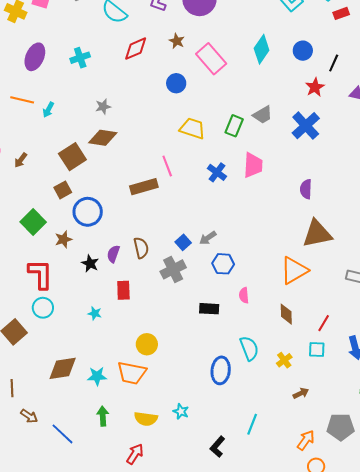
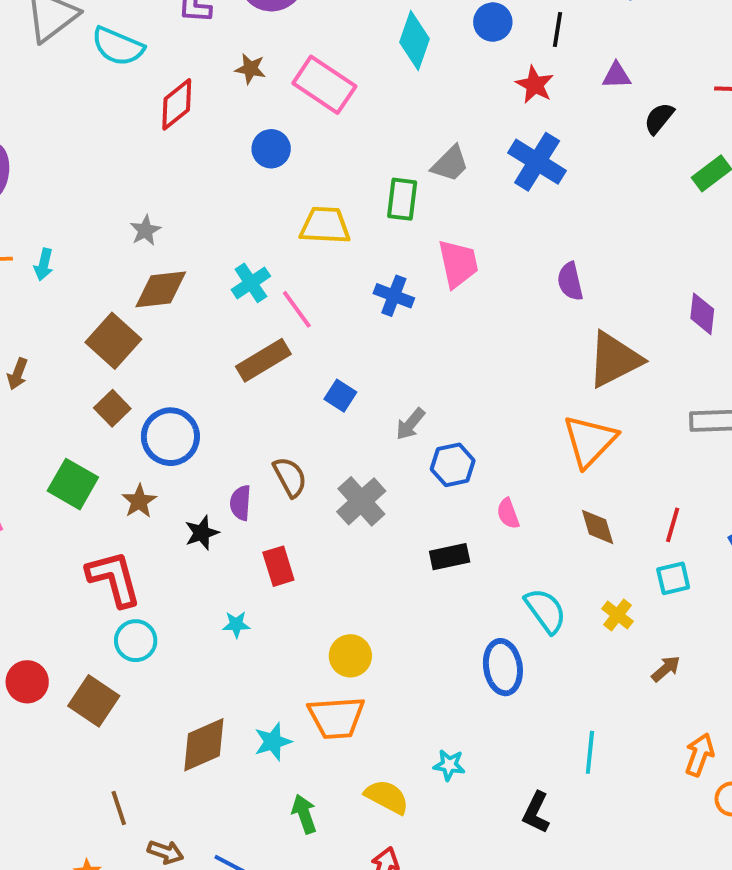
cyan cross: (80, 58) -> (251, 283), moved
blue square: (183, 242) -> (340, 396), moved
black star: (90, 263) -> (202, 533), turned -30
yellow semicircle: (146, 419) -> (387, 797), turned -145

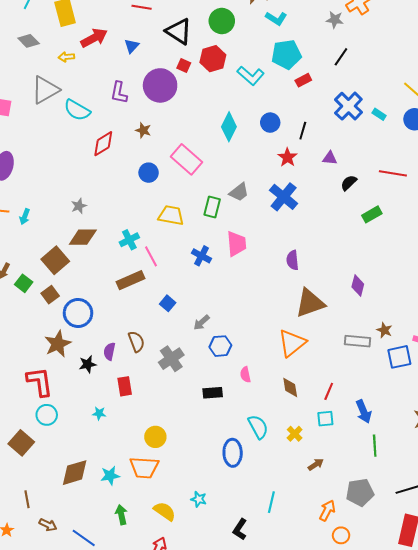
pink rectangle: (324, 85) -> (187, 159), moved
green square: (73, 484) -> (24, 283), moved, size x0.7
brown star: (139, 501) -> (58, 344), size x1.5

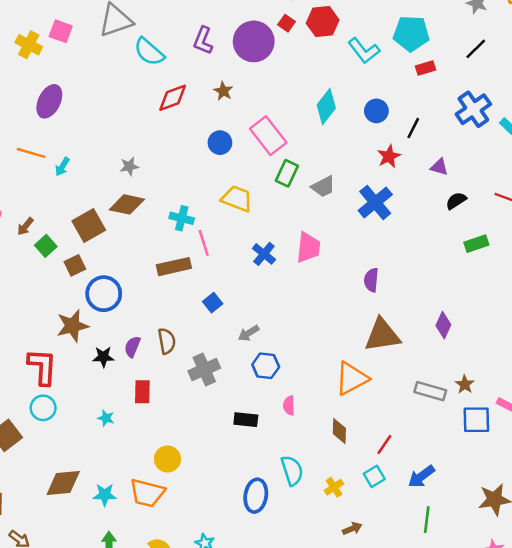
green rectangle: (212, 207) -> (287, 173), moved
cyan cross: (129, 240) -> (182, 218), turned 30
blue arrow: (364, 412) -> (421, 477), turned 65
cyan square: (325, 419) -> (374, 476), turned -36

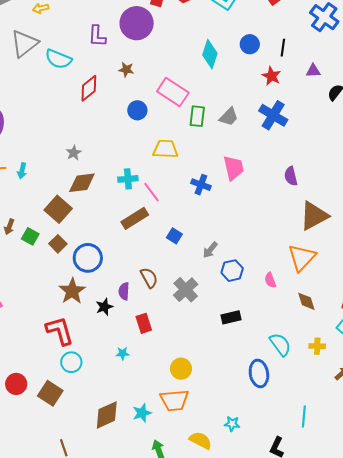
pink semicircle: (289, 406) -> (270, 280), moved
yellow cross: (334, 487) -> (317, 346), turned -35

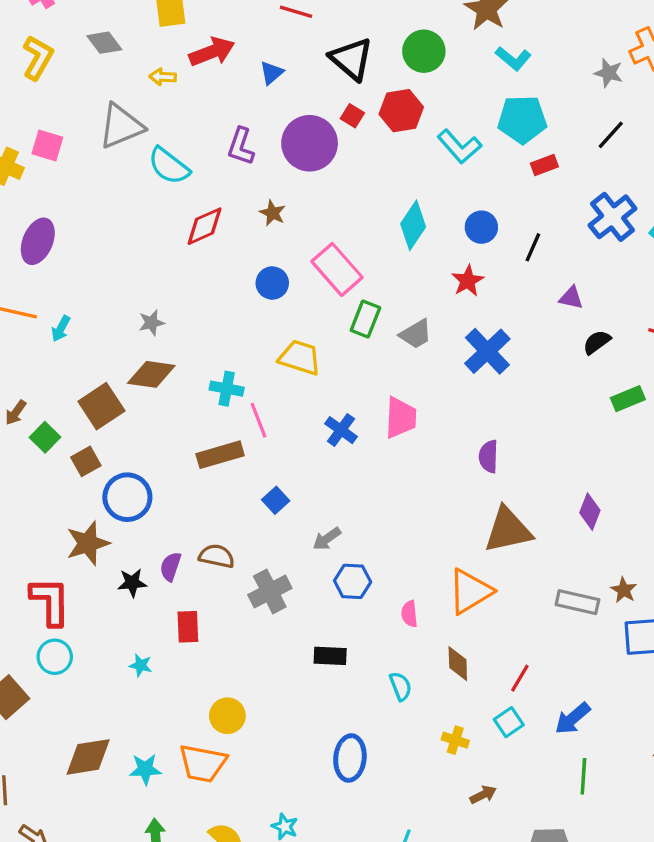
red star: (271, 76) -> (468, 281), moved
brown semicircle: (149, 278) -> (217, 556), turned -65
cyan semicircle: (280, 344) -> (401, 686), moved, size x0.7

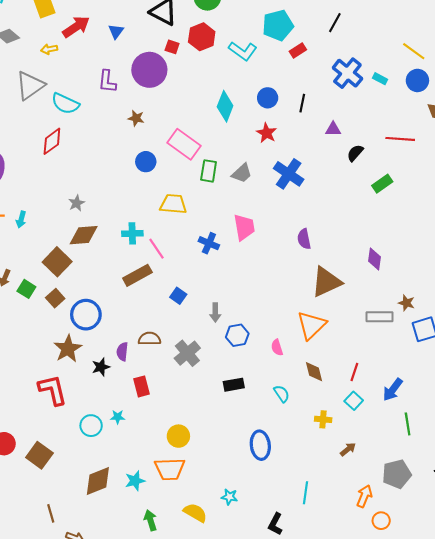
red diamond: (204, 226) -> (52, 141), moved
gray arrow: (327, 539) -> (215, 313), turned -42
cyan circle: (55, 657) -> (91, 426), moved

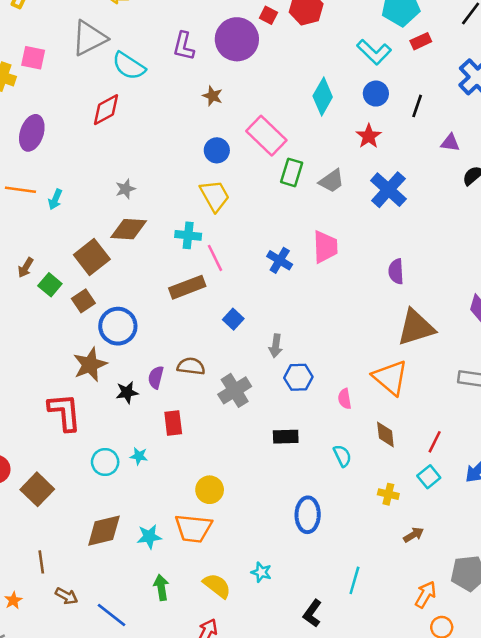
cyan L-shape: (243, 51) -> (374, 52), moved
yellow trapezoid: (173, 204) -> (215, 196), moved, turned 48
orange triangle: (311, 325) -> (390, 378), turned -44

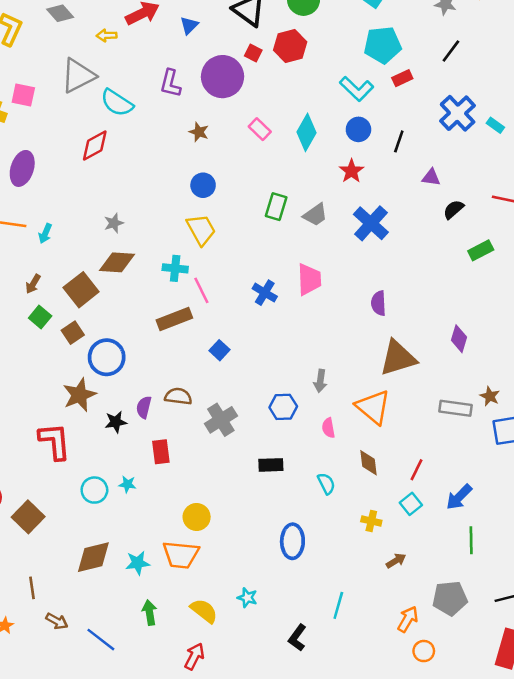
pink rectangle: (266, 136) -> (260, 129), moved, size x0.6
brown arrow: (26, 268) -> (33, 284), moved
gray arrow: (276, 346) -> (320, 381), moved

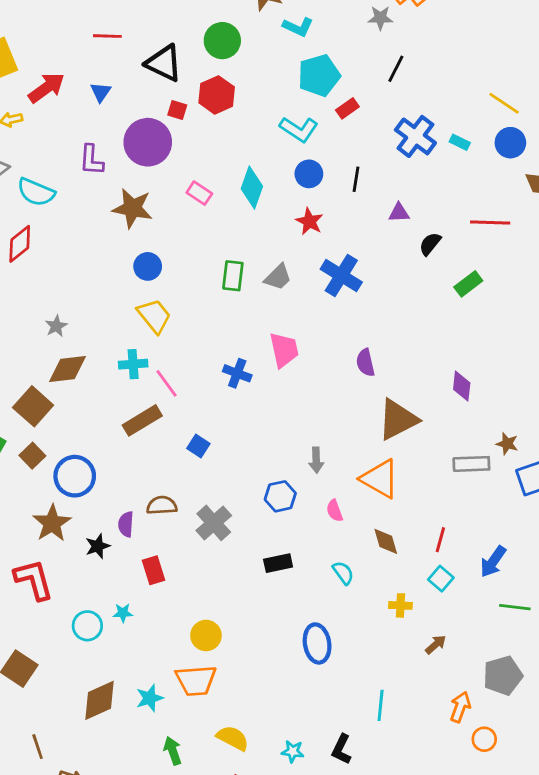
brown star: (199, 132) -> (132, 208), size x1.8
green line: (471, 540) -> (515, 607), turned -72
cyan star: (247, 598) -> (293, 751), moved

